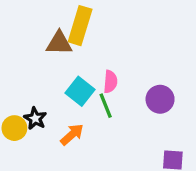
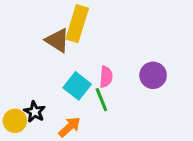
brown triangle: (59, 43) -> (57, 40), turned 32
purple circle: (160, 99) -> (153, 75), moved

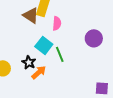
pink semicircle: (106, 77) -> (57, 23), moved
black star: (35, 112) -> (29, 62), moved

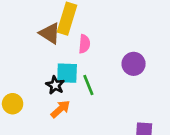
cyan square: (44, 45) -> (67, 73), turned -36
black star: (29, 62) -> (55, 85), moved

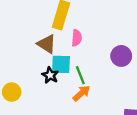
brown triangle: (50, 33) -> (47, 44), moved
orange arrow: (60, 109) -> (81, 93), moved

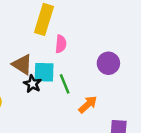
brown triangle: (47, 44) -> (22, 65), moved
orange arrow: (81, 93) -> (88, 104), moved

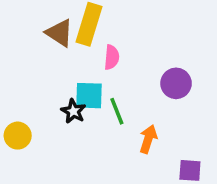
brown triangle: (22, 65) -> (59, 33), moved
orange arrow: (88, 104) -> (148, 139), turned -30

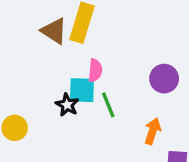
pink semicircle: (112, 57) -> (95, 70), moved
orange arrow: (148, 139) -> (153, 131), moved

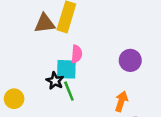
brown triangle: (54, 31) -> (45, 23), turned -40
green line: (108, 105) -> (69, 91), moved

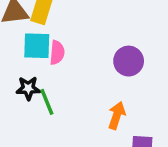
cyan square: (66, 69) -> (37, 46), moved
black star: (55, 81) -> (28, 88), turned -30

